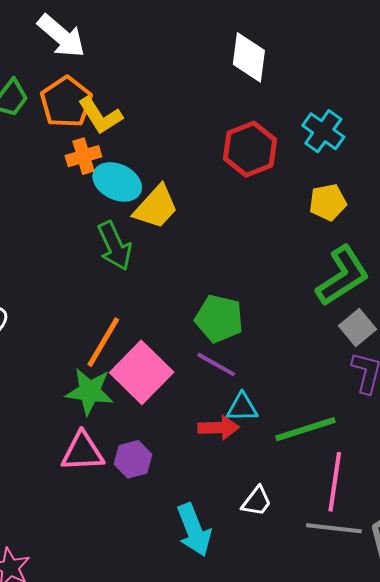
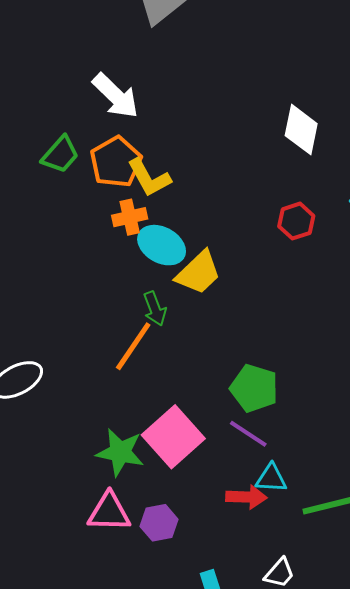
red hexagon: (250, 149) -> (296, 221), size x0.7
green arrow: (115, 246) -> (155, 309), size x0.7
orange line: (103, 342) -> (133, 346), moved

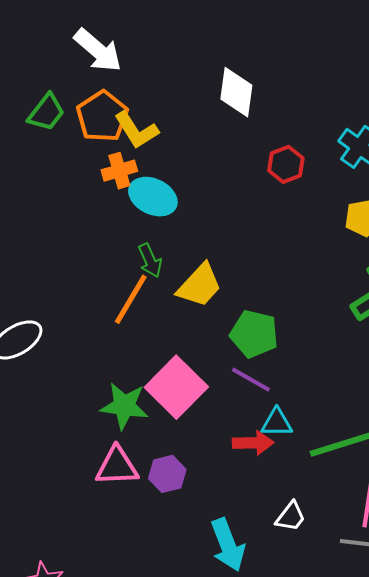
white diamond: (301, 130) -> (236, 92), moved
yellow trapezoid: (198, 273) -> (200, 285), moved

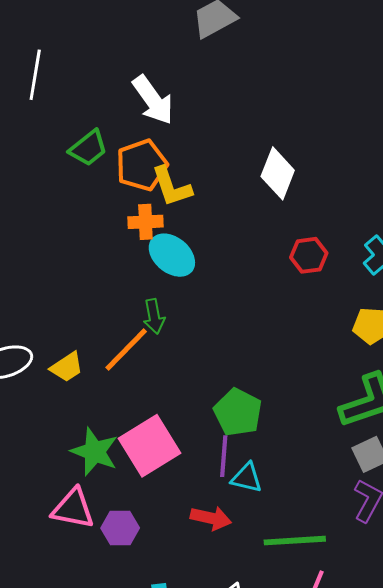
yellow trapezoid: (200, 285) -> (67, 367), moved, size x0.7
purple line: (251, 380) -> (224, 456), turned 51
cyan triangle: (277, 423) -> (247, 478), moved

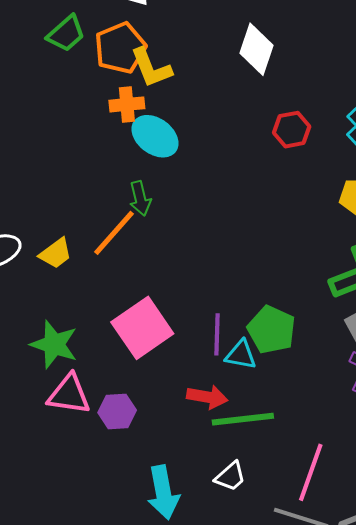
green pentagon: (238, 412) -> (271, 330), moved
green star: (95, 452) -> (54, 344), moved
green line: (295, 541) -> (243, 419), moved

